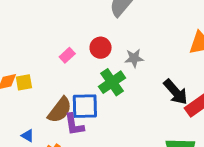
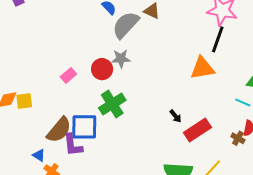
gray star: (134, 58) -> (121, 59), moved
black arrow: (176, 92) -> (175, 116), size x0.5
blue triangle: (28, 136) -> (39, 155), moved

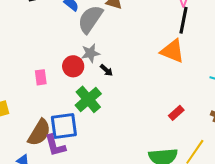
orange triangle: (202, 68) -> (172, 51), turned 40
pink rectangle: (68, 75) -> (41, 77), turned -49
black arrow: (175, 116) -> (106, 70), moved
red rectangle: (197, 130) -> (176, 113), size x0.6

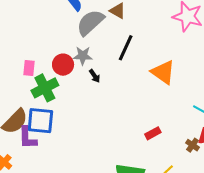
black line: (183, 20) -> (126, 48), moved
green cross: (88, 99) -> (45, 88), moved

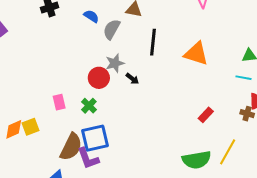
gray semicircle: (90, 22) -> (112, 29), size x0.7
pink rectangle: (29, 68) -> (59, 102), moved
green cross: (45, 88) -> (89, 106), size x0.6

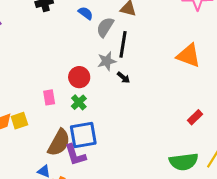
black line: (153, 42) -> (123, 44), moved
red circle: (99, 78) -> (79, 77), moved

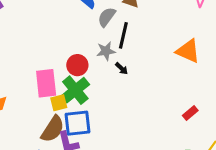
pink rectangle: (49, 97) -> (46, 83), size x1.8
green cross: (79, 102) -> (75, 90), size x1.8
yellow square: (19, 121) -> (59, 103), moved

